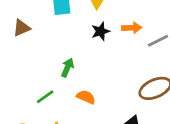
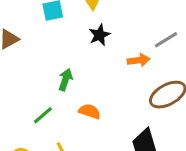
orange arrow: (132, 28) -> (139, 60), moved

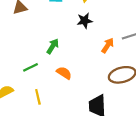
orange arrow: (139, 60) -> (108, 45), turned -63

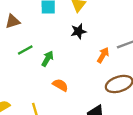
green line: (30, 67) -> (25, 50), moved

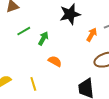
black star: (78, 31) -> (70, 14), size x1.5

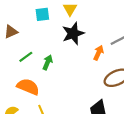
orange semicircle: (55, 61) -> (28, 87), moved, size x1.5

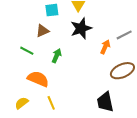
brown triangle: (11, 32) -> (42, 31), moved
green line: (26, 57) -> (27, 51), moved, turned 64

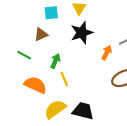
black trapezoid: (105, 102) -> (83, 111), moved, turned 115
yellow semicircle: (22, 103) -> (55, 109), moved, size x1.5
yellow line: (51, 103) -> (64, 79), moved

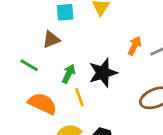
black star: (82, 33) -> (103, 73), moved
orange arrow: (107, 53) -> (135, 46), moved

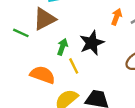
brown triangle: (51, 40) -> (44, 19), size x1.5
green line: (29, 65) -> (21, 33), moved

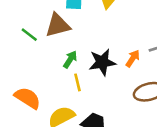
orange arrow: (116, 17) -> (133, 58), moved
orange semicircle: (43, 75) -> (28, 98), moved

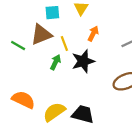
orange arrow: (133, 58) -> (93, 34), moved
yellow line: (78, 82) -> (64, 43), moved

